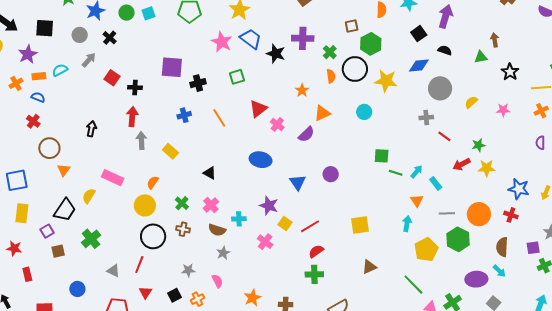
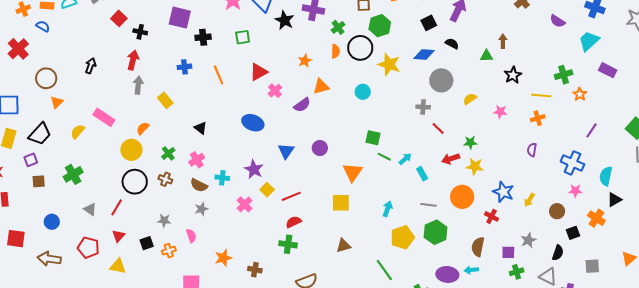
red cross: (33, 121) -> (18, 49), moved, size x1.5
orange triangle: (417, 201) -> (353, 172), moved, size x1.5
black trapezoid: (65, 210) -> (40, 134), moved
orange circle: (479, 214) -> (462, 197), moved
cyan arrow: (499, 271) -> (471, 270), turned 120

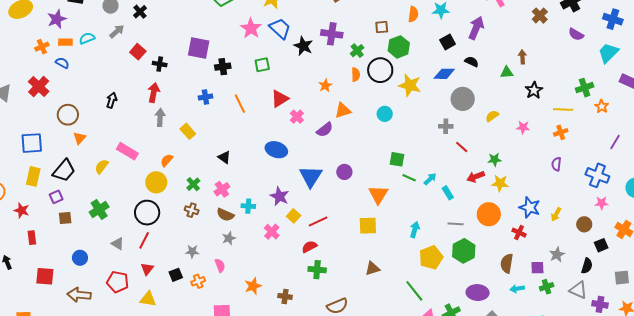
blue triangle: (286, 151) -> (311, 176), size x1.4
black circle: (135, 182) -> (147, 213), moved
red semicircle: (293, 222) -> (309, 247), moved
cyan arrow: (471, 270) -> (517, 289), moved

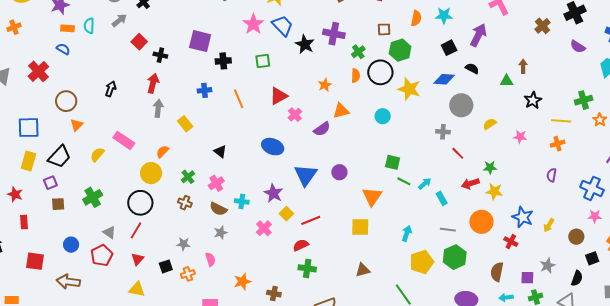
cyan semicircle: (87, 38) -> (89, 26), turned -70
orange cross: (42, 47) -> (14, 27), moved
red pentagon: (118, 282) -> (102, 255), moved, turned 30

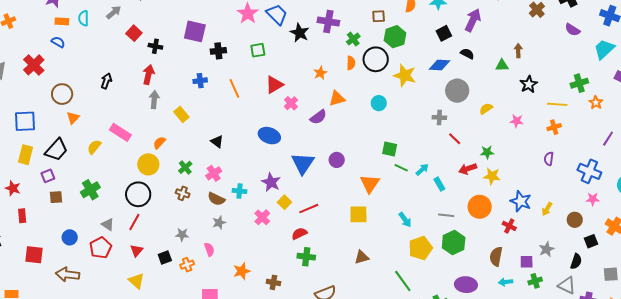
cyan arrow: (407, 233) -> (405, 220), turned 126
yellow triangle: (137, 289) -> (136, 281), turned 30

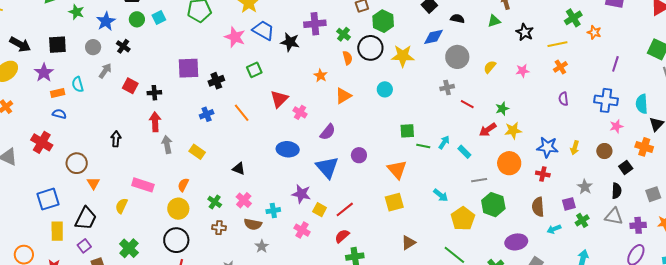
purple semicircle: (318, 117) -> (328, 132), moved

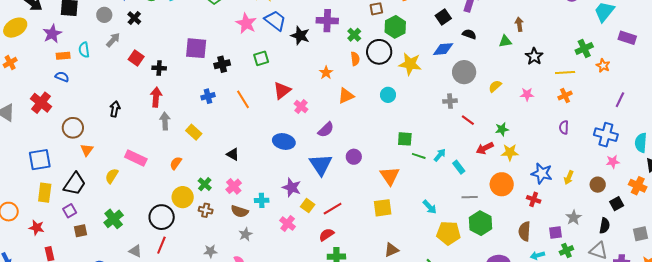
yellow circle: (178, 209) -> (183, 197), moved
yellow pentagon: (463, 219) -> (449, 233), turned 30

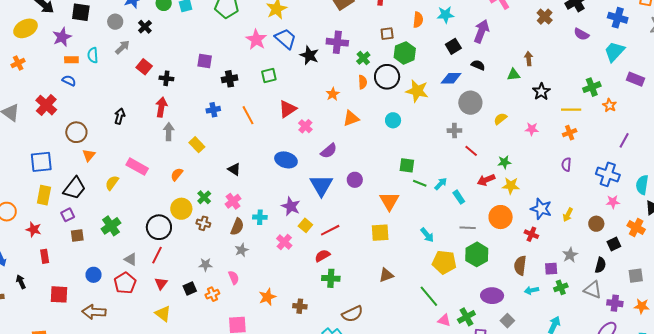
purple square: (196, 48) -> (205, 61), size x0.7
brown semicircle: (240, 211) -> (237, 227), turned -90

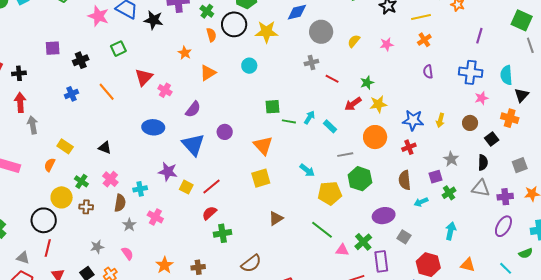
yellow rectangle: (197, 145) -> (65, 146), moved
red cross: (531, 234) -> (409, 147), turned -32
pink cross: (284, 242) -> (155, 217), moved

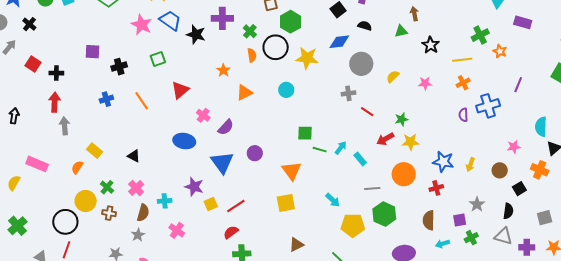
blue cross: (471, 72) -> (488, 106), moved, turned -30
pink cross: (165, 90) -> (203, 115), moved
yellow square: (186, 187) -> (211, 204), turned 32
gray star: (129, 225) -> (138, 235), moved

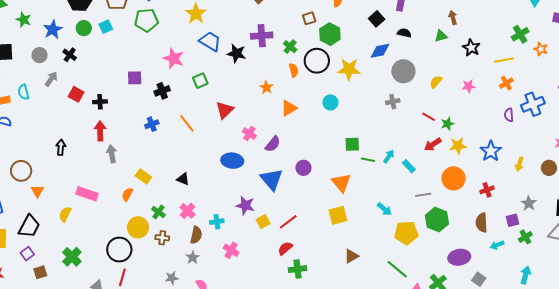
pink star: (142, 25) -> (174, 58), moved
red line: (367, 112) -> (429, 117), moved
blue star: (443, 162) -> (491, 151), moved, turned 30

